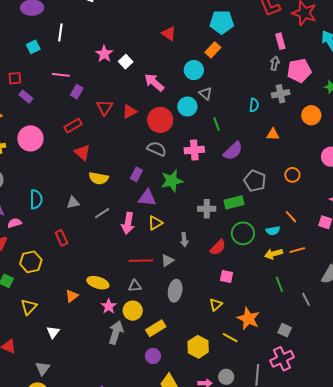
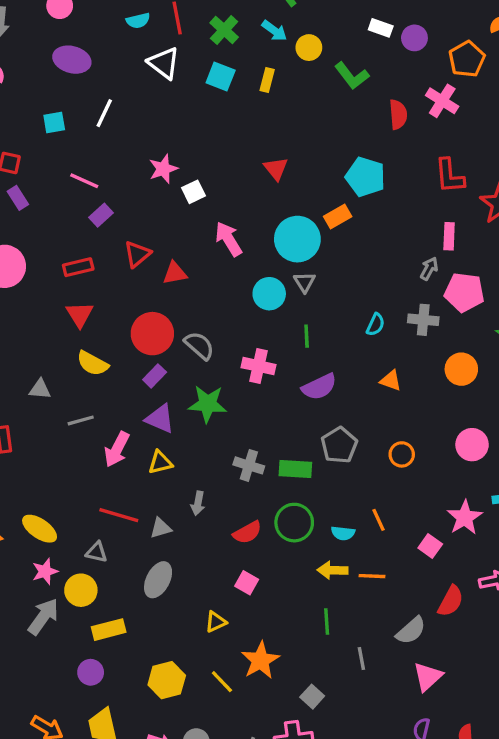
cyan circle: (194, 70) -> (297, 239), size x1.4
red circle: (160, 120) -> (152, 334), moved

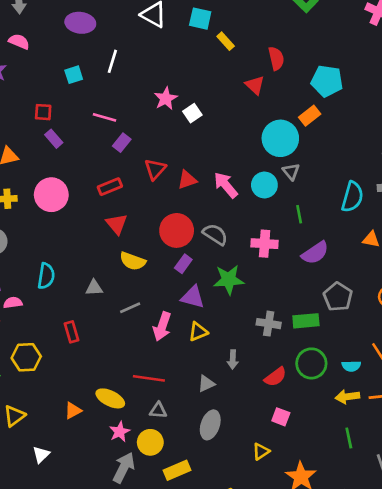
yellow rectangle: (267, 80) -> (226, 41), moved, turned -48
red semicircle: (398, 114) -> (276, 58), moved
pink arrow: (229, 239) -> (226, 185), moved
cyan semicircle: (376, 325) -> (352, 197), size x1.6
red line: (119, 515) -> (149, 378), moved

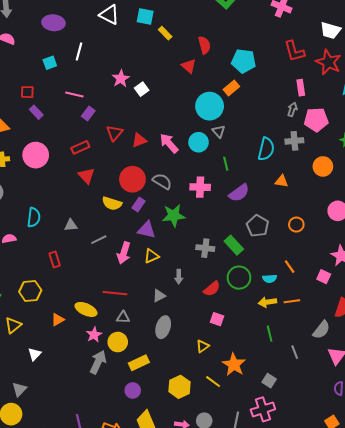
yellow semicircle: (133, 261) -> (112, 203), moved
green rectangle: (306, 321) -> (234, 245), turned 54
yellow hexagon: (26, 357) -> (30, 291), moved

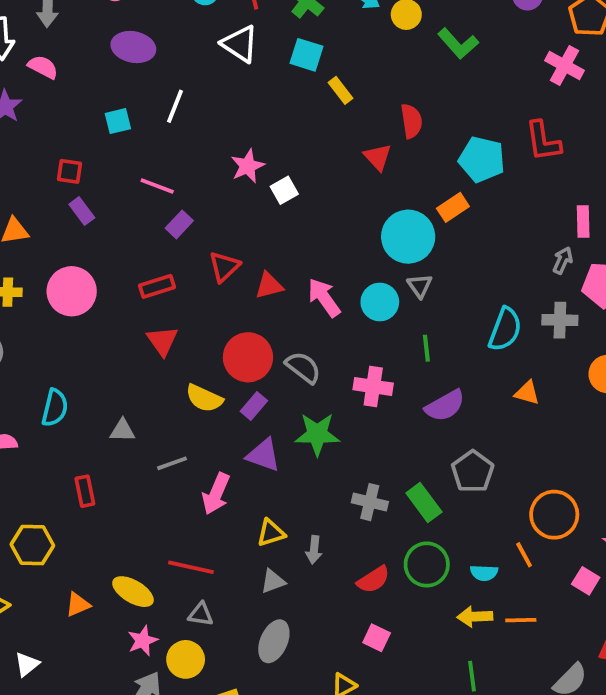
red L-shape: (294, 51) -> (543, 141), moved
orange circle: (296, 225) -> (554, 515), moved, size x1.6
yellow triangle: (151, 256) -> (271, 533), moved

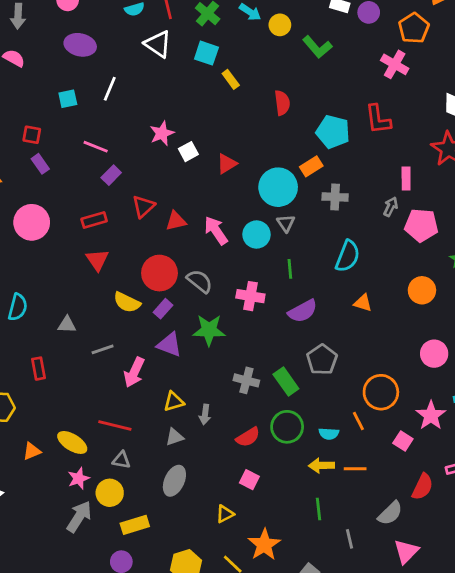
red triangle: (378, 157) -> (227, 164), moved, turned 40
gray cross: (560, 320) -> (335, 197), moved

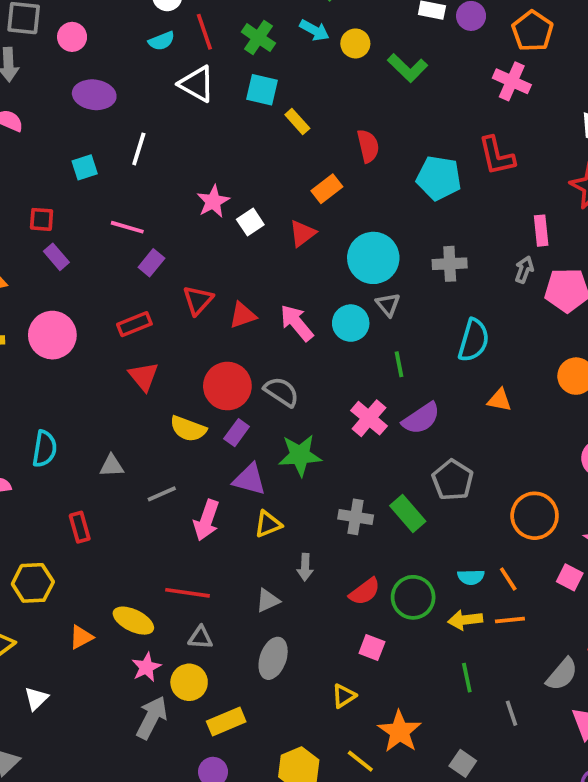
orange rectangle: (311, 166) -> (327, 189), moved
pink cross: (250, 296) -> (369, 418), moved, turned 36
yellow triangle: (174, 402) -> (268, 524), moved
orange line: (358, 421) -> (508, 579), moved
green circle: (287, 427) -> (413, 597), moved

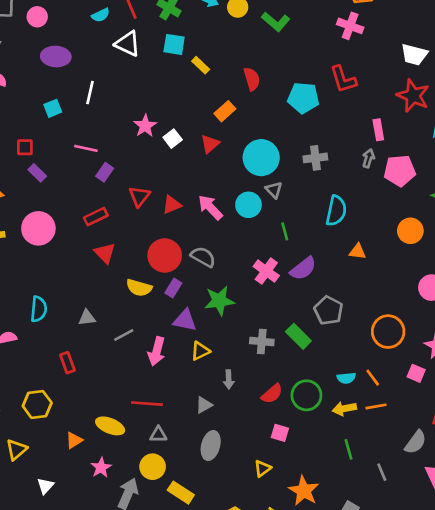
pink star: (146, 667) -> (101, 468), moved
yellow rectangle: (226, 722) -> (181, 493), turned 60

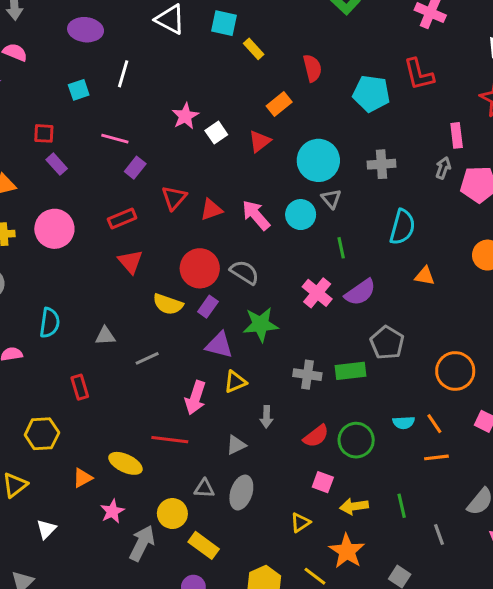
green rectangle: (298, 336) -> (351, 371), turned -55
pink arrow: (157, 351) -> (195, 398), moved
yellow arrow: (344, 409) -> (354, 506), moved
gray triangle: (158, 435) -> (204, 488), moved

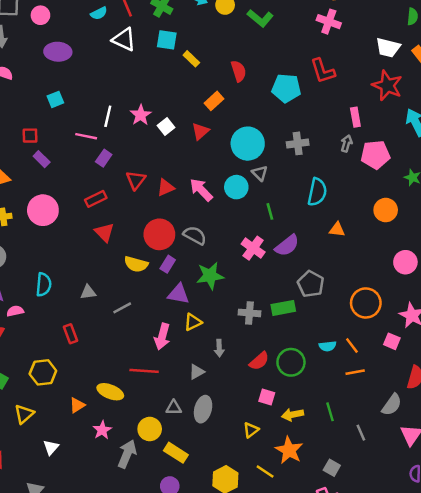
white line: (123, 74) -> (108, 116), moved

